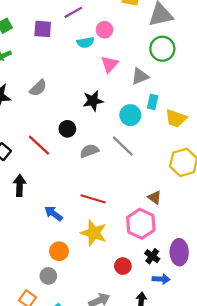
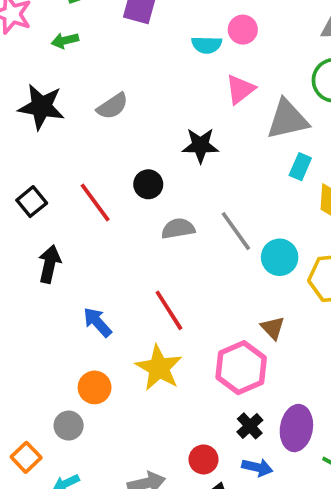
gray triangle: (140, 76) -> (287, 119), size x1.4
cyan circle: (130, 115) -> (280, 257), moved
red line: (93, 199) -> (169, 310), turned 30
red circle: (123, 266) -> (203, 459), moved

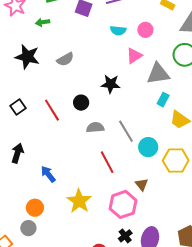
pink circle: (243, 30) -> (145, 30), moved
black arrow: (49, 264) -> (17, 153), moved
red line: (169, 310) -> (107, 162), moved
orange circle: (95, 387) -> (35, 208), moved

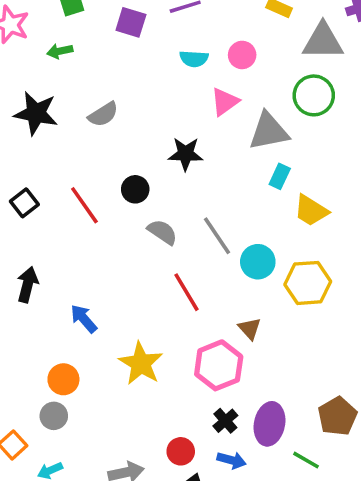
gray semicircle: (95, 127) -> (162, 232), turned 42

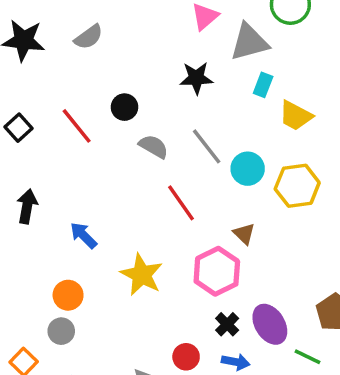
black star: (186, 154) -> (196, 78), moved
purple ellipse: (270, 424) -> (270, 324), turned -39

